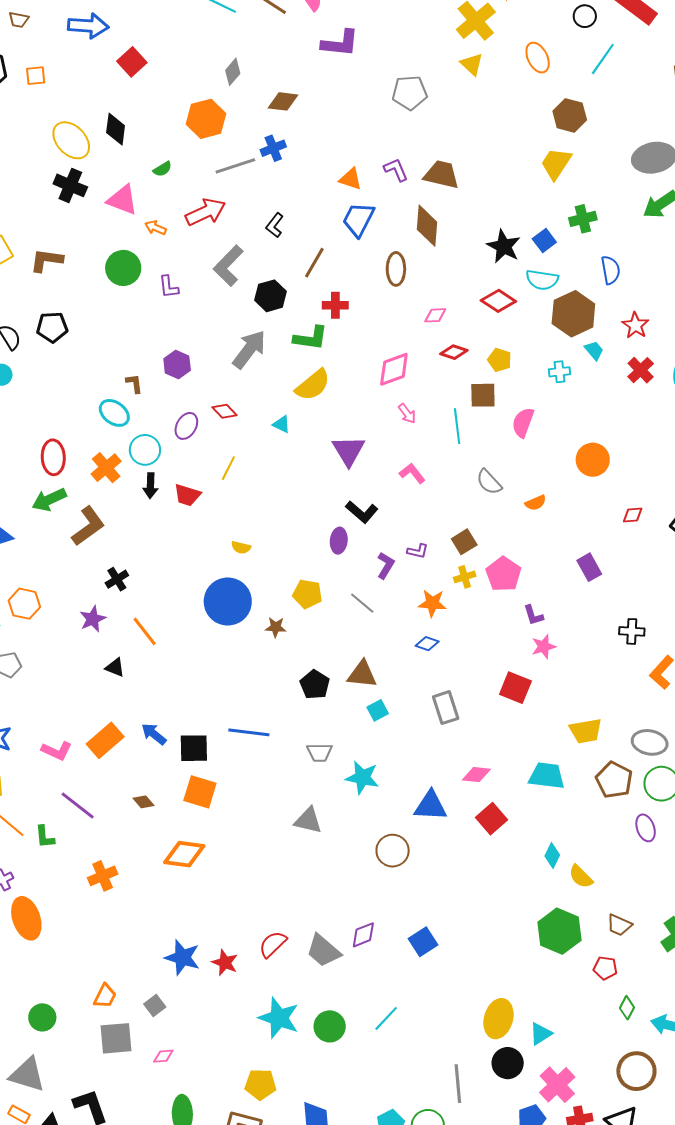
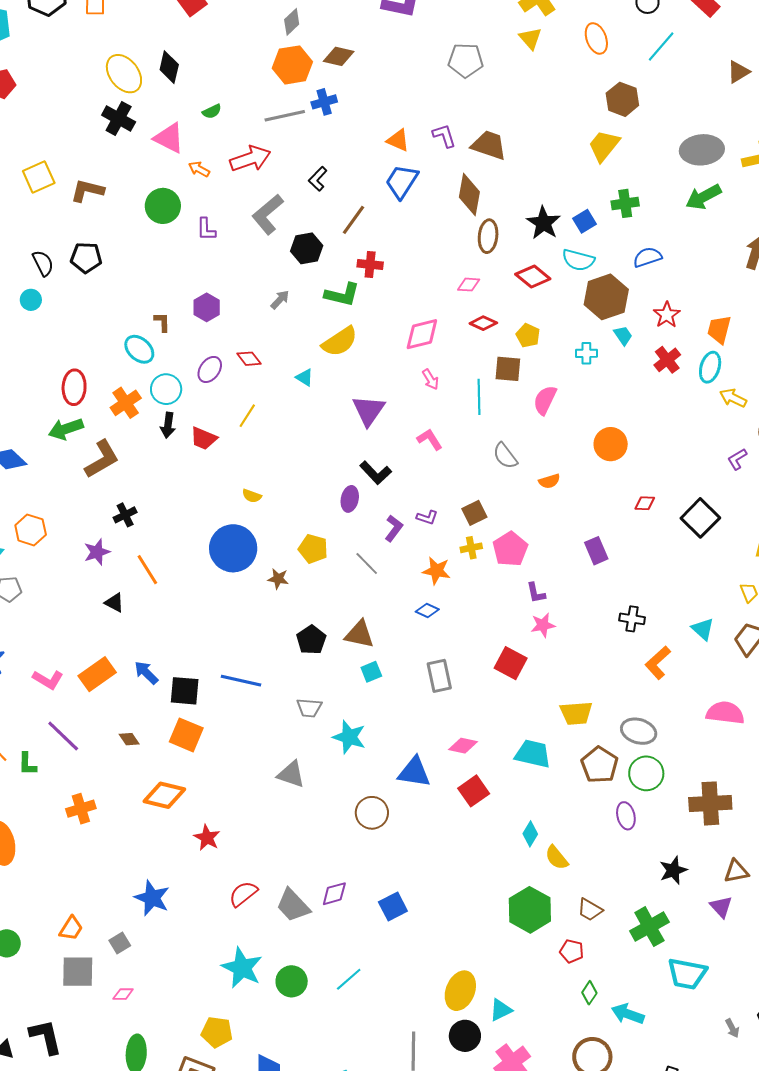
orange hexagon: (206, 119) -> (292, 65), moved
brown ellipse: (396, 269) -> (488, 236), moved
blue semicircle: (611, 270) -> (647, 257), turned -104
gray arrow: (249, 349) -> (280, 300), size x0.5
red star: (225, 963) -> (207, 838), moved

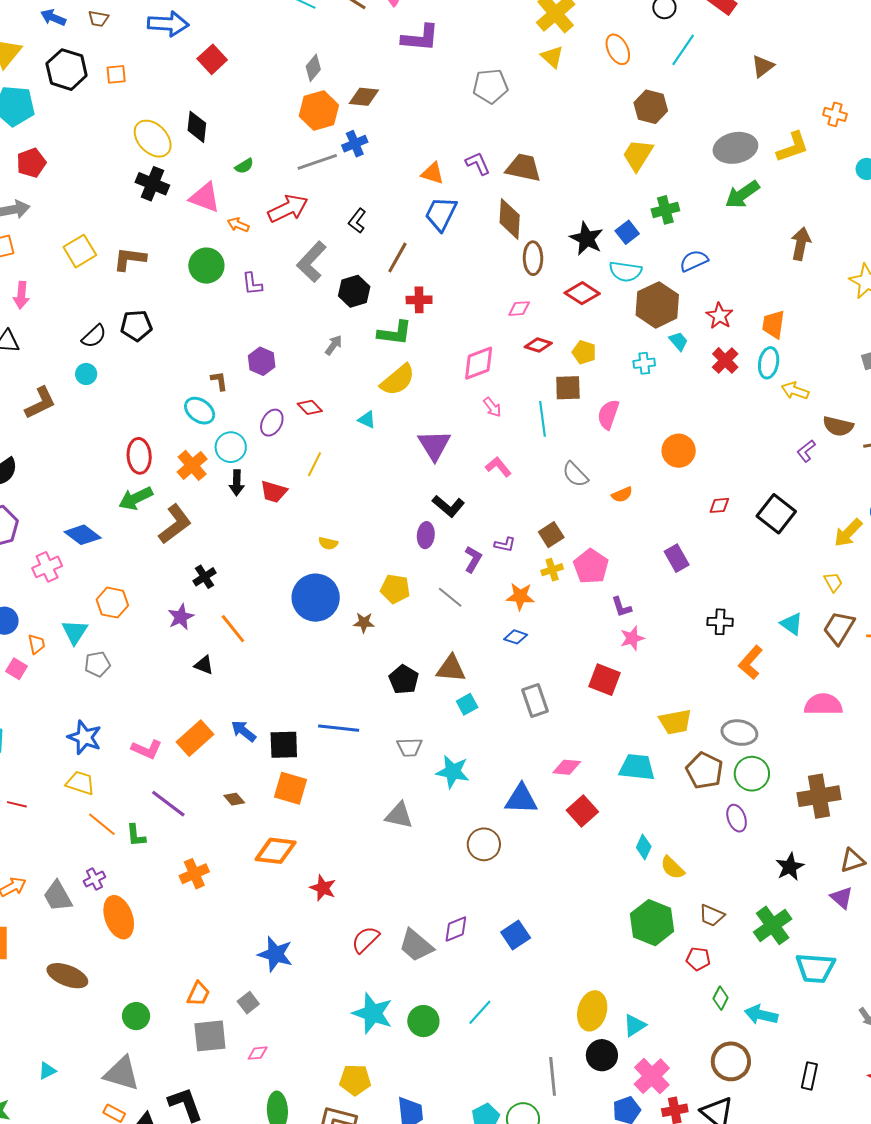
black semicircle: (43, 263) -> (94, 336), turned 80

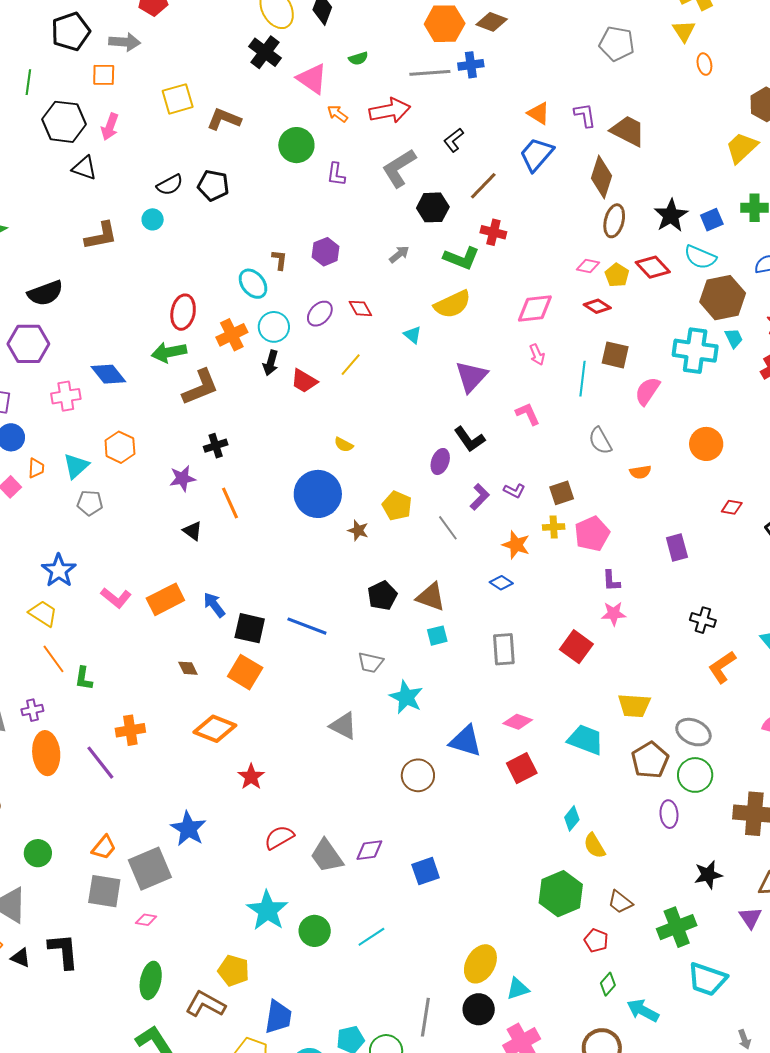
orange ellipse: (618, 49) -> (704, 64), moved, size x0.7
yellow pentagon: (584, 352) -> (617, 275), moved
cyan cross: (644, 363) -> (695, 351), size x2.0
purple line: (168, 804) -> (100, 763), moved
gray square: (248, 1003) -> (150, 869), size x2.0

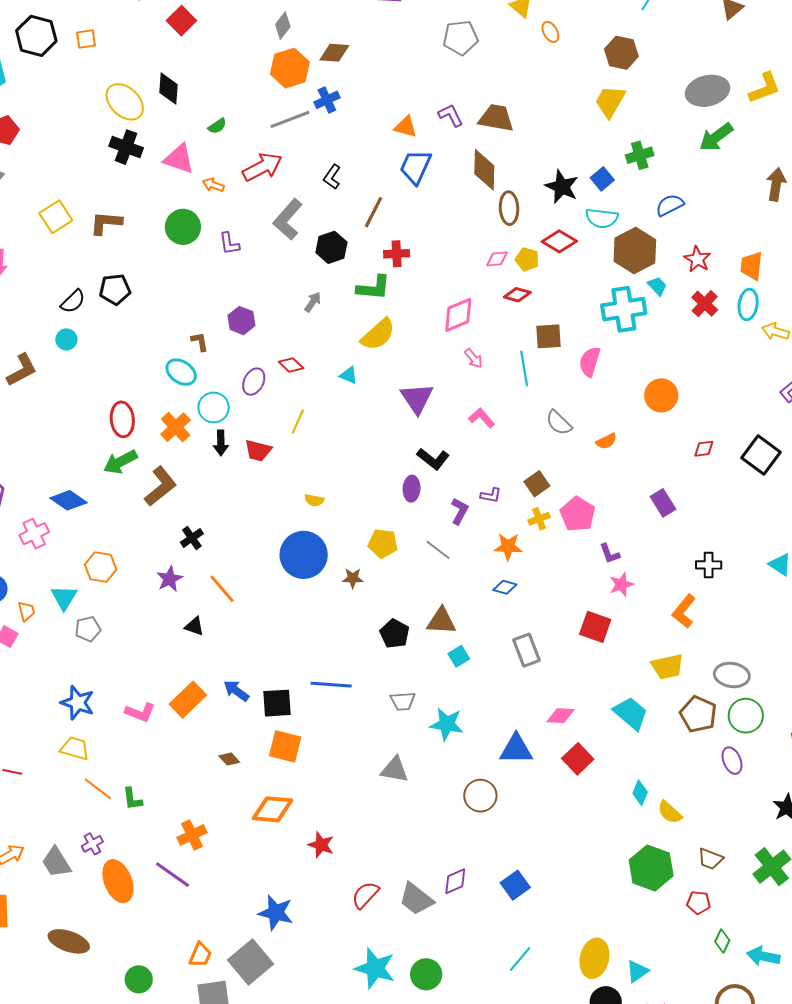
orange L-shape: (722, 667) -> (684, 611), moved
cyan trapezoid: (586, 740) -> (631, 713), turned 36
cyan line: (371, 937) -> (520, 959), moved

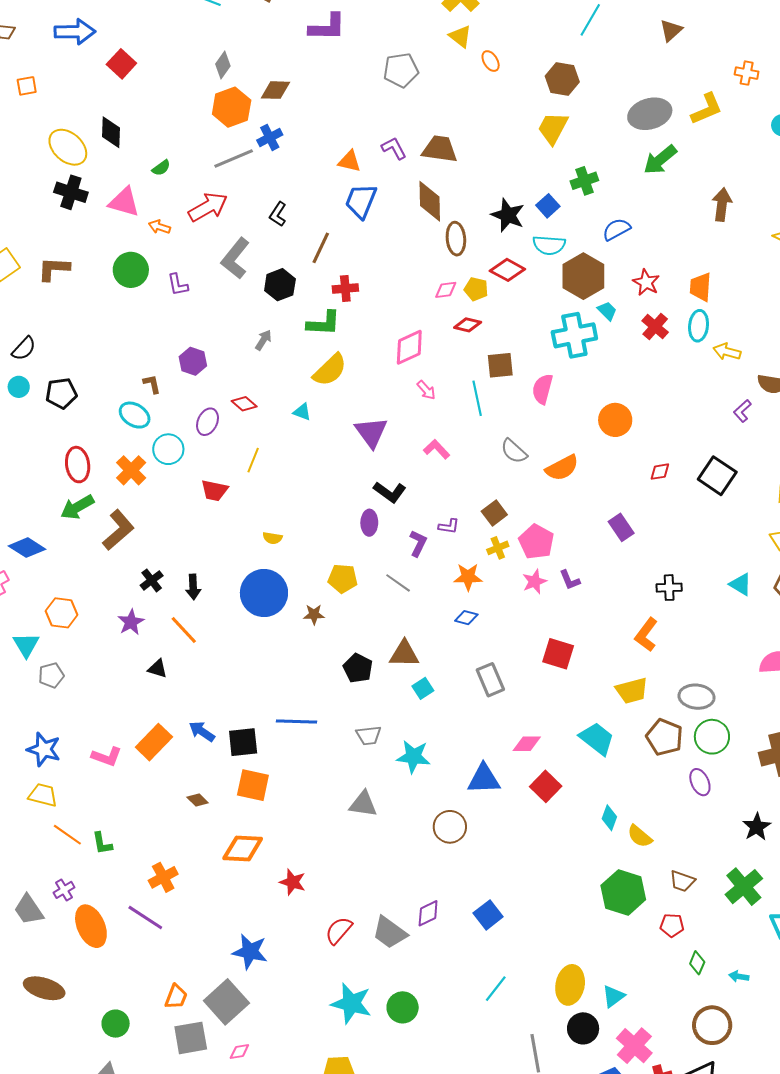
black pentagon: (115, 289) -> (61, 393), moved
orange semicircle: (606, 441) -> (562, 468), size x1.6
black arrow: (221, 443) -> (193, 587), moved
pink star: (621, 584) -> (535, 582), moved
cyan arrow: (763, 956) -> (739, 976), size x0.6

